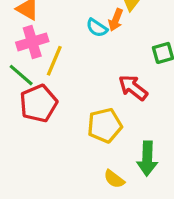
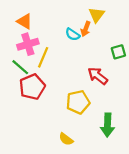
yellow semicircle: (114, 179) -> (66, 139), moved

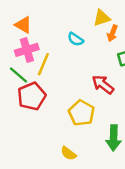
yellow triangle: (97, 15) -> (102, 18), turned 35
orange arrow: (86, 29) -> (112, 33), moved
yellow pentagon: (78, 102) -> (82, 113), turned -30

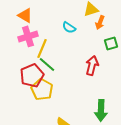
green line: (18, 75) -> (47, 64), moved
red arrow: (103, 84) -> (92, 65), turned 66
yellow pentagon: (82, 113) -> (42, 89), moved

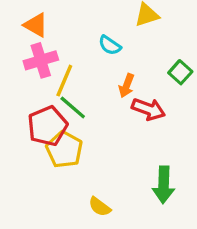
orange arrow: (100, 22) -> (127, 86), moved
green square: (111, 43) -> (180, 72), turned -32
red arrow: (92, 65) -> (148, 109), turned 96

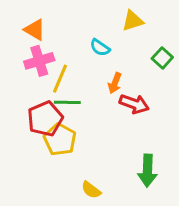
green square: (180, 72) -> (162, 58), moved
green line: (73, 107) -> (67, 102), turned -40

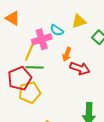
yellow triangle: (133, 21) -> (79, 21), moved
pink cross: (39, 61) -> (42, 39), moved
yellow pentagon: (60, 139) -> (30, 92), turned 30

